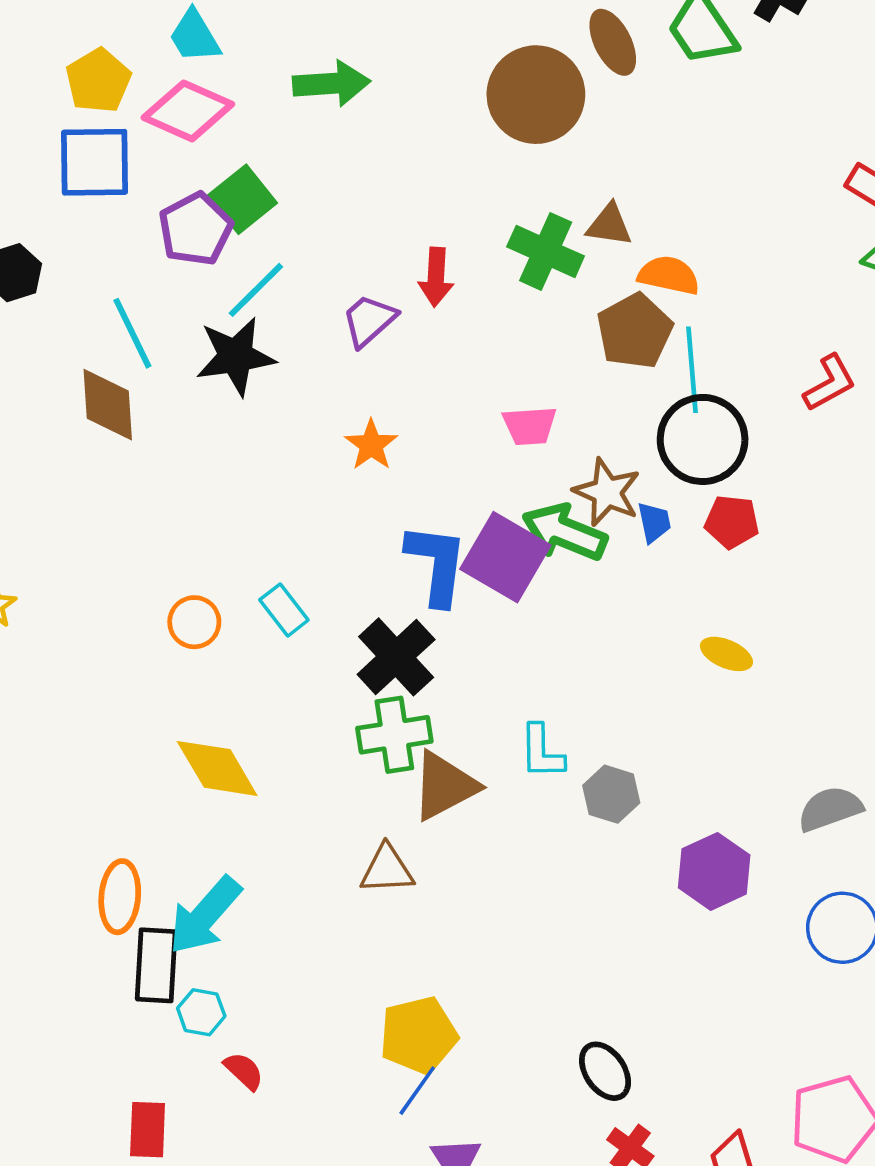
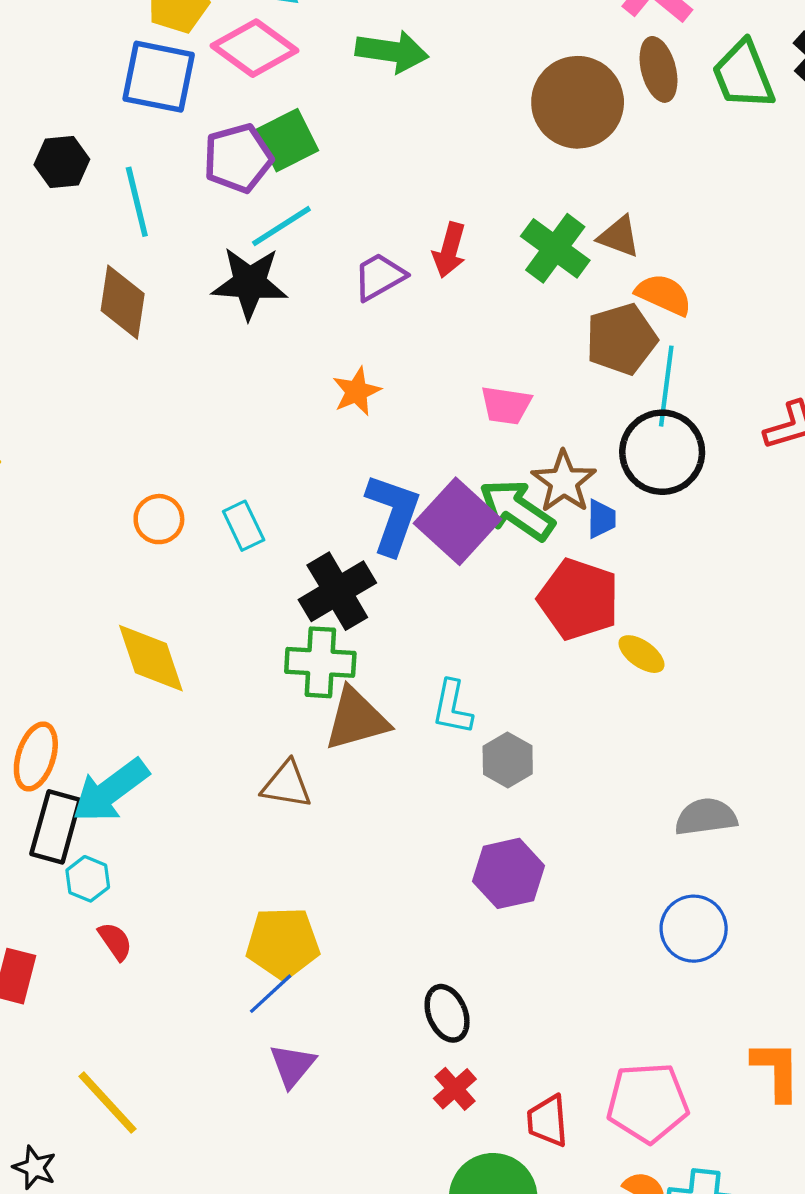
cyan line: (132, 333) -> (137, 202), moved
red pentagon: (732, 522) -> (579, 599), moved, size x1.6
purple hexagon: (714, 871) -> (509, 873), moved

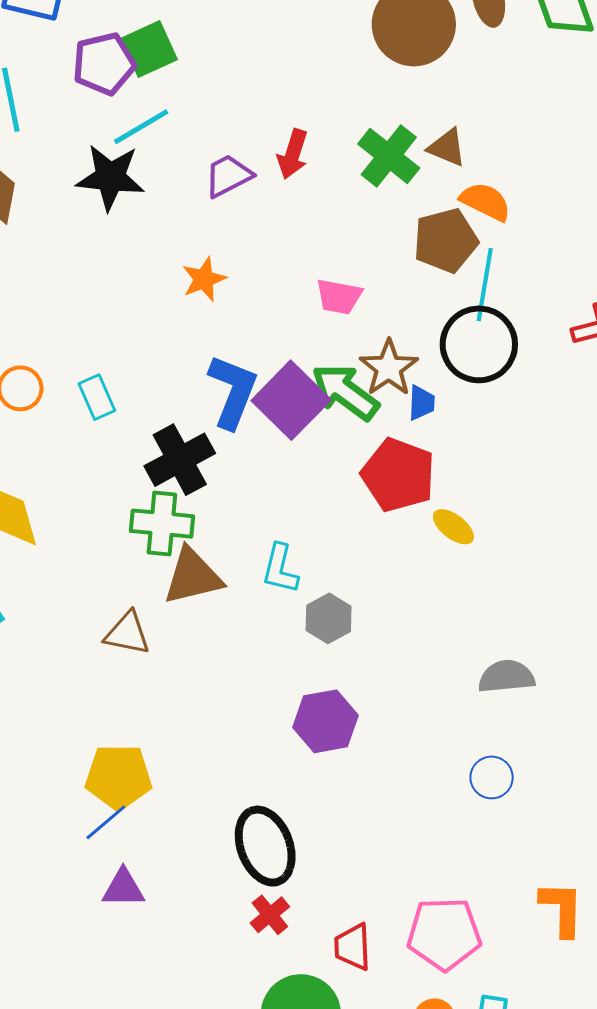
blue circle: (694, 929) -> (492, 777), size x0.7
black ellipse: (447, 1013) -> (265, 846), size x1.5
purple triangle: (292, 1065) -> (123, 888), turned 48

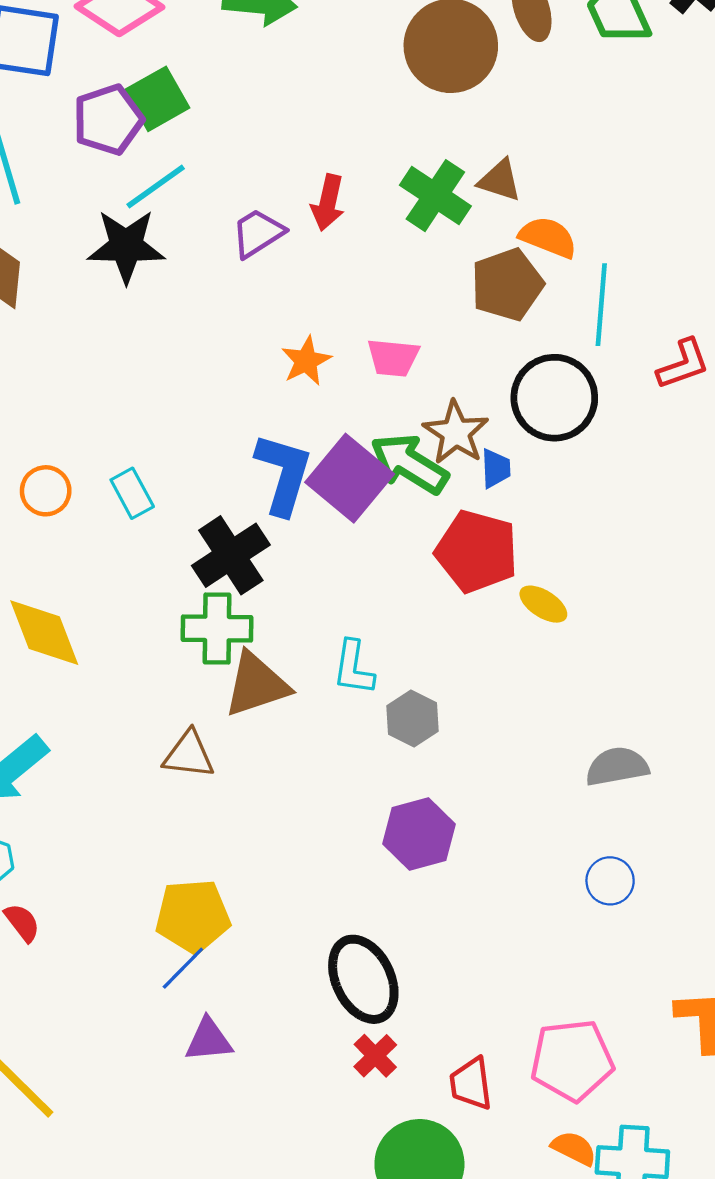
orange star: (204, 279) -> (306, 361), moved
cyan line: (485, 285) -> (601, 305), moved

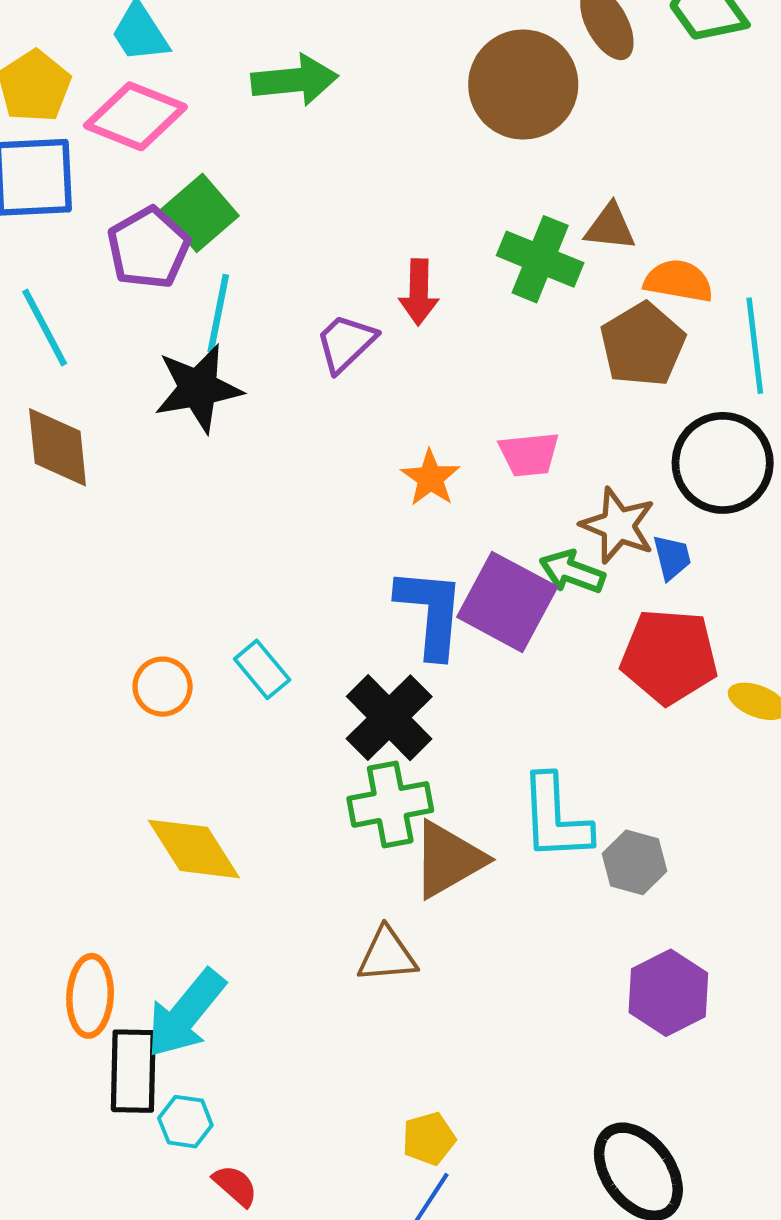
cyan line: (156, 187) -> (218, 313), turned -32
green arrow: (409, 464) -> (572, 572), size x0.7
cyan L-shape: (354, 668) -> (555, 818), size x1.4
yellow pentagon: (193, 916) -> (429, 1139), size x0.6

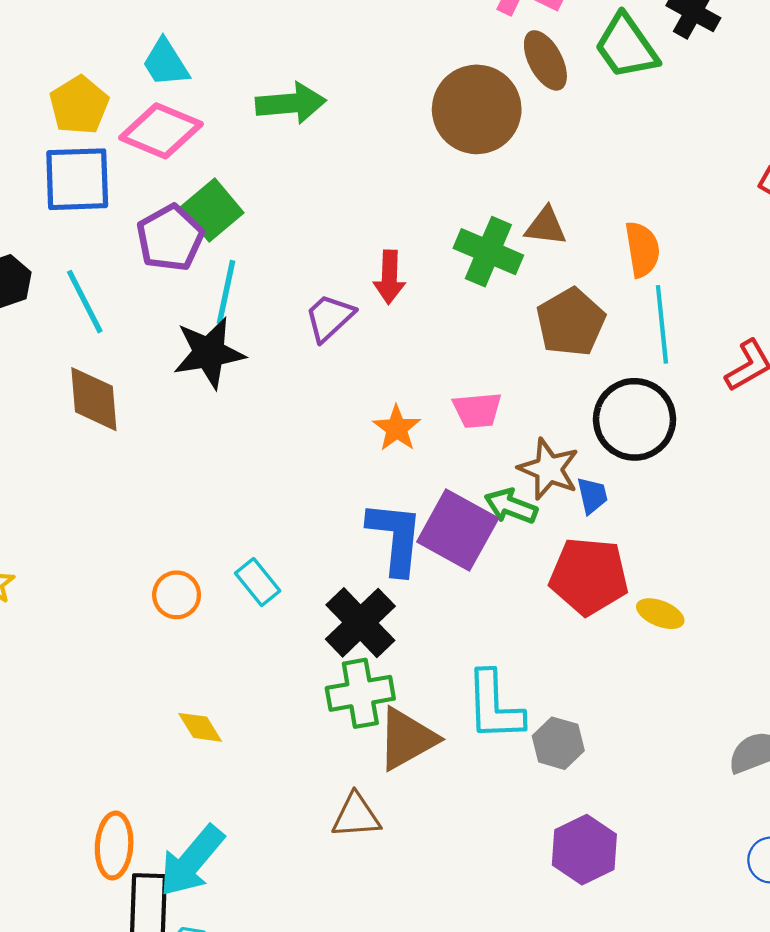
orange semicircle: (679, 281) -> (642, 249), moved, turned 70
yellow diamond: (194, 849) -> (200, 727), size x0.6

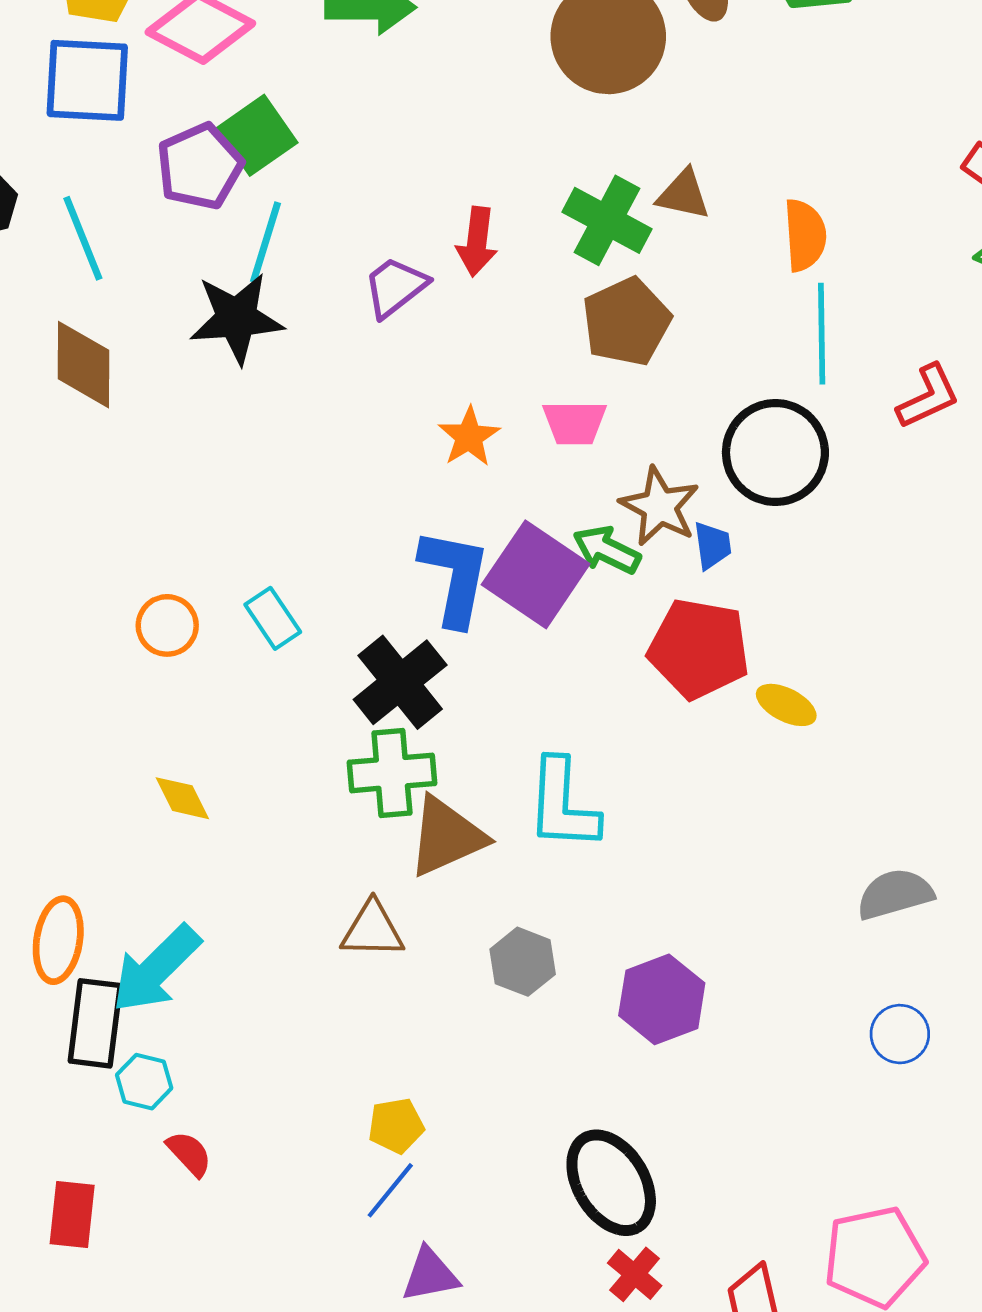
brown pentagon: (571, 322) -> (626, 322), moved
gray hexagon: (558, 743) -> (523, 962), moved

